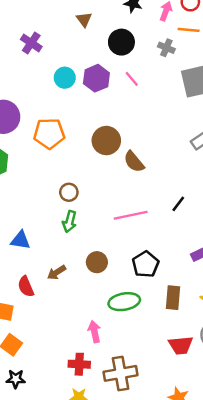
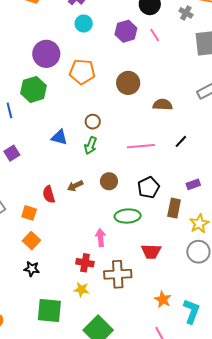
cyan circle: (65, 78) -> (84, 24), moved
brown semicircle: (134, 162) -> (163, 105), moved, turned 126
blue triangle: (21, 240) -> (59, 137), moved
brown rectangle: (173, 298) -> (174, 208), moved
red trapezoid: (181, 345) -> (151, 251), moved

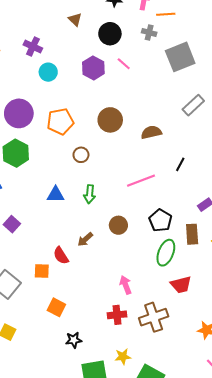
brown circle: (93, 122) -> (81, 155), moved
orange square: (29, 213) -> (42, 271), moved
green ellipse: (128, 216) -> (166, 253), moved, turned -50
black star: (32, 269) -> (74, 340), moved
yellow star: (81, 290) -> (123, 357), moved

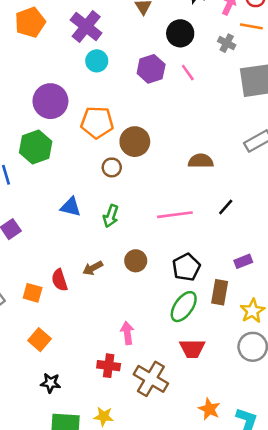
purple cross: (33, 47) -> (86, 27), size x1.4
brown circle: (110, 120) -> (135, 142), moved
brown cross: (154, 317) -> (151, 379), turned 36

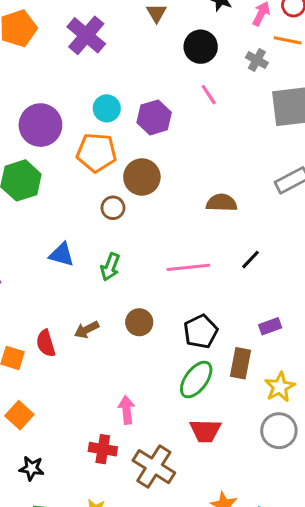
cyan circle: (97, 61) -> (107, 108), moved
purple hexagon: (151, 69) -> (154, 117), moved

